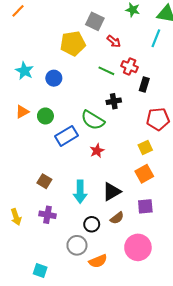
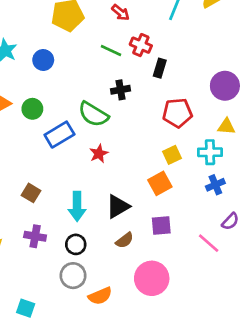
yellow square: (145, 148) -> (172, 155), moved
black circle: (92, 224) -> (76, 244), moved

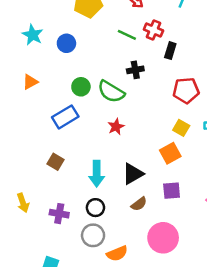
green circle: (32, 109) -> (81, 87), moved
blue rectangle: (59, 135) -> (65, 117), moved
yellow square: (172, 155) -> (181, 128), turned -35
purple cross: (35, 236) -> (59, 214), moved

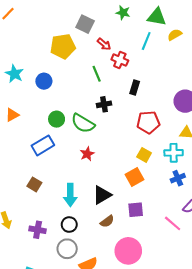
red cross: (153, 30) -> (120, 60), moved
green line: (127, 35) -> (97, 74), turned 42

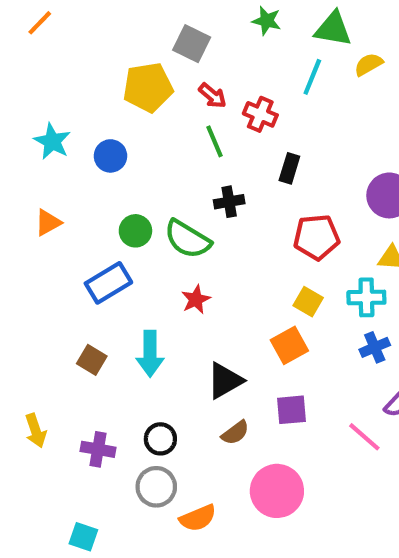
red arrow: (104, 44) -> (212, 96), moved
cyan arrow: (70, 195) -> (150, 354), moved

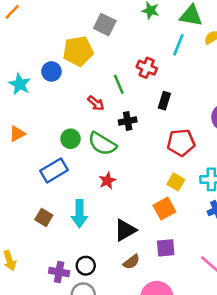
red arrow: (212, 96) -> (96, 103), moved
blue circle: (110, 156) -> (51, 71), moved
purple cross: (98, 449) -> (59, 272), moved

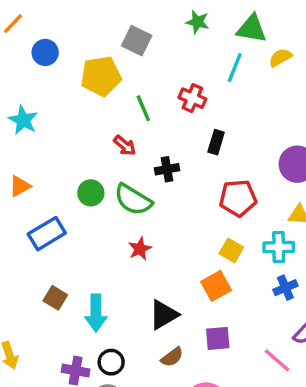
blue circle: (51, 71) -> (45, 52), moved
green line: (119, 84) -> (143, 108), moved
blue rectangle: (54, 170) -> (47, 234), moved
cyan arrow: (79, 214) -> (96, 313), moved

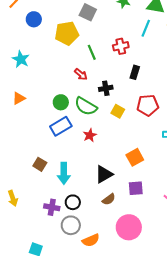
red cross: (192, 98) -> (121, 46), turned -35
blue rectangle: (47, 234) -> (61, 126), moved
yellow square: (231, 250) -> (118, 111), moved

